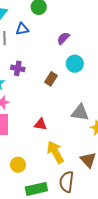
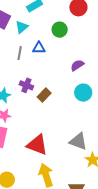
brown rectangle: (51, 79) -> (44, 95), moved
red triangle: (41, 124) -> (37, 145), size x1.6

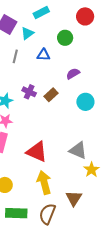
gray line: (20, 53) -> (15, 56), moved
purple semicircle: (77, 65) -> (73, 74), moved
brown rectangle: (44, 95) -> (51, 95), moved

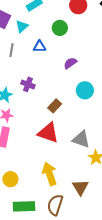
brown rectangle: (51, 95) -> (55, 106), moved
red triangle: (37, 152) -> (48, 133), moved

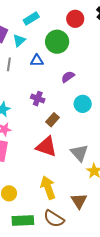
green circle: (60, 28) -> (57, 42), size x1.5
purple cross: (28, 84) -> (38, 99), moved
gray triangle: (81, 139) -> (79, 153), turned 30
brown semicircle: (55, 205) -> (54, 219), turned -75

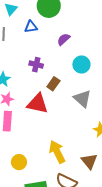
red triangle: (46, 147) -> (38, 104), moved
gray triangle: (79, 153) -> (82, 99), moved

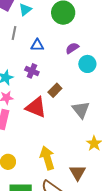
blue triangle: (31, 27) -> (37, 45), moved
purple cross: (36, 65) -> (32, 71), moved
cyan circle: (81, 65) -> (87, 64), moved

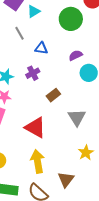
gray line: (14, 33) -> (20, 33), turned -48
purple cross: (32, 71) -> (33, 73), turned 32
red triangle: (36, 107) -> (35, 127), moved

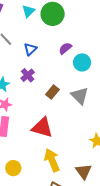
cyan triangle: (34, 11) -> (28, 11), moved
blue triangle: (41, 48) -> (30, 49), turned -40
gray triangle: (77, 117) -> (80, 96), moved

